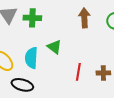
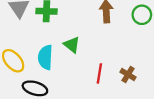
brown cross: (103, 73) -> (128, 75), turned 32

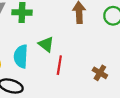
red line: (99, 73) -> (59, 65), moved

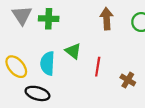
red line: (59, 65) -> (98, 67), moved

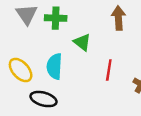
green triangle: (73, 51) -> (82, 42), moved

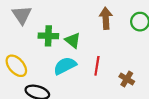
green cross: (56, 18) -> (48, 36), moved
cyan semicircle: (54, 66) -> (65, 66), moved, turned 60

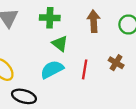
green cross: (48, 36) -> (50, 18), moved
brown cross: (127, 79) -> (116, 63), moved

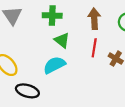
red line: (85, 69) -> (94, 48), moved

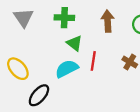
red line: (94, 48) -> (93, 61), moved
black ellipse: (27, 91) -> (39, 95), turned -65

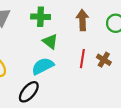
red line: (93, 61) -> (82, 59), moved
black ellipse: (39, 95) -> (29, 92), moved

